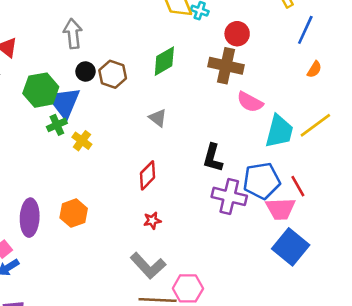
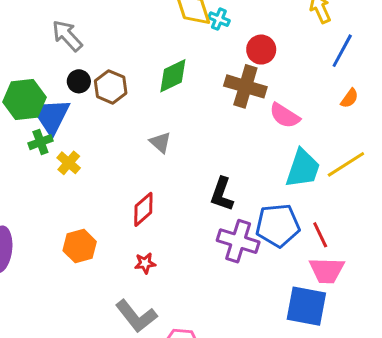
gray arrow: (73, 34) -> (67, 36), turned -40
pink semicircle: (250, 102) -> (285, 116), moved
pink trapezoid: (281, 209) -> (327, 270), moved
orange hexagon: (74, 213) -> (80, 246), moved
blue square: (291, 247) -> (306, 306), turned -33

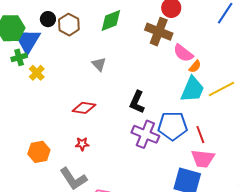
orange semicircle: (349, 98) -> (195, 66), moved
red diamond: (143, 209) -> (84, 108), turned 45
orange hexagon: (80, 246) -> (39, 152), moved

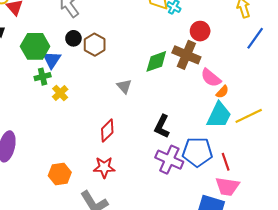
green diamond: (111, 20) -> (156, 61), moved
blue triangle: (27, 41) -> (52, 60), size x0.7
red diamond: (84, 108) -> (107, 131), turned -55
red star: (82, 144) -> (104, 167), size x1.5

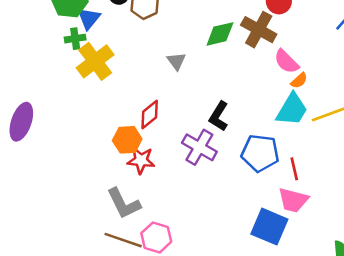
yellow cross: (60, 93) -> (95, 61), size x1.8
purple cross: (169, 160) -> (199, 147), moved
orange hexagon: (60, 174) -> (127, 140), moved

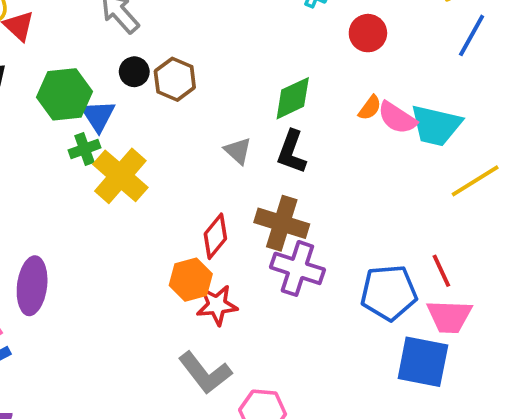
brown cross: (259, 30) -> (282, 223), moved
orange semicircle: (299, 81) -> (370, 108), moved
cyan trapezoid: (292, 110) -> (436, 125), moved, turned 84
black L-shape: (219, 116) -> (292, 152), moved
blue pentagon: (260, 153) -> (389, 293), moved

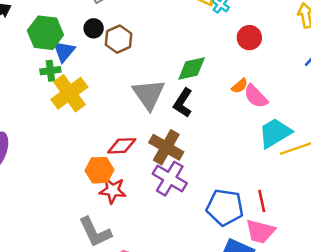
cyan trapezoid: (436, 125) -> (275, 133), moved, turned 123
gray triangle: (238, 151) -> (149, 94), size x1.8
red diamond: (215, 236) -> (122, 146), turned 36

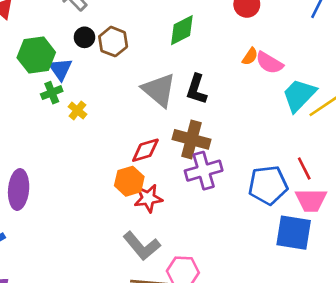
green diamond: (192, 68) -> (182, 30), moved
yellow cross: (69, 93) -> (77, 110), size x0.5
purple cross: (170, 179) -> (204, 171), turned -32

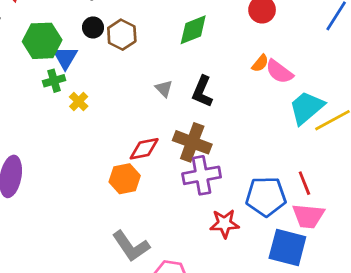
gray triangle: (159, 90) -> (164, 89), size x0.5
red star: (148, 198) -> (224, 224), moved

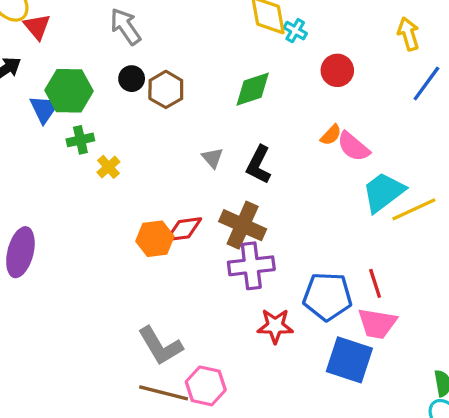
blue triangle: (65, 57) -> (44, 109), moved
orange hexagon: (125, 179) -> (155, 239), moved

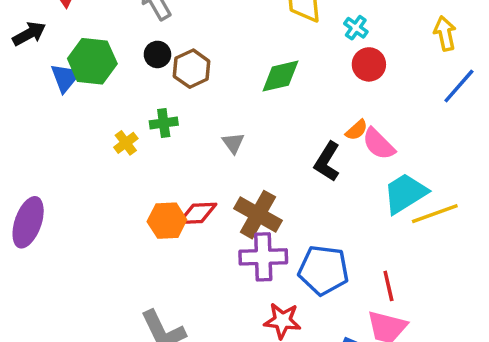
cyan cross: (295, 31) -> (356, 28), moved
green cross: (80, 140) -> (164, 123), moved
black L-shape: (259, 165) -> (327, 162), moved
blue pentagon: (327, 296) -> (323, 270), moved

